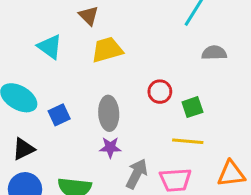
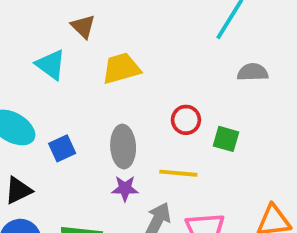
brown triangle: (89, 16) -> (83, 27), moved
green square: (192, 107) -> (226, 139), turned 35
yellow line: (188, 141) -> (178, 173), moved

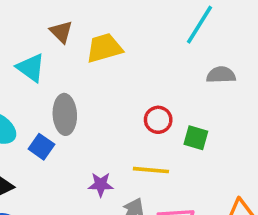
yellow trapezoid: (121, 68) -> (104, 48), moved
gray ellipse: (123, 147) -> (65, 114), moved
blue square: (62, 148) -> (41, 147), turned -30

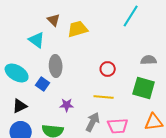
gray semicircle: (221, 75) -> (149, 60), moved
green square: (196, 138) -> (144, 88), moved, size x1.6
purple star: (101, 184) -> (67, 105), moved

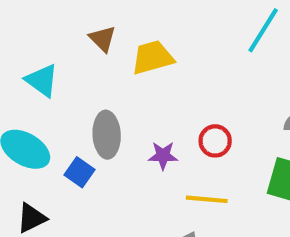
cyan triangle: (37, 40) -> (42, 80), moved
purple star: (67, 105) -> (163, 156), moved

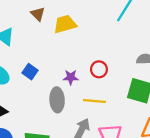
gray ellipse: (107, 135) -> (57, 100), moved
blue square: (80, 172) -> (30, 72), moved

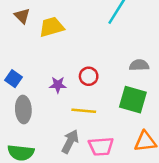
gray ellipse: (57, 100) -> (23, 109), moved

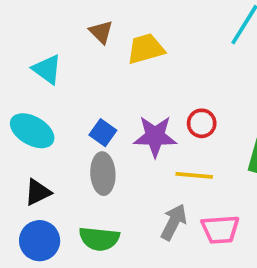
blue square: (13, 79) -> (103, 133), moved
purple star: (58, 85) -> (155, 136), size x1.6

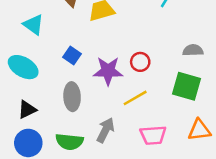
blue square: (103, 133) -> (72, 55), moved
yellow line: (194, 175) -> (135, 98), turned -35
gray arrow: (174, 222) -> (105, 130), moved

